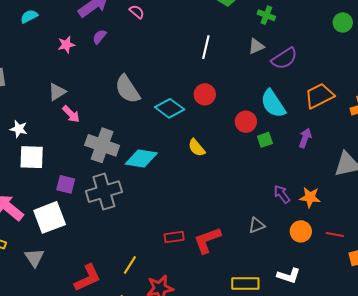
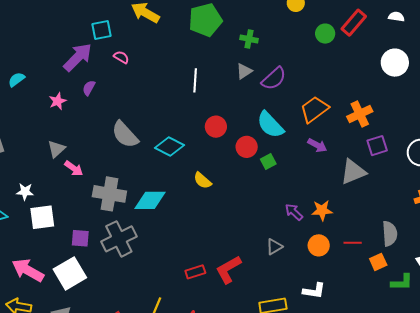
red circle: (205, 94) -> (216, 127), moved
purple arrow: (305, 138) -> (317, 145), moved, turned 108

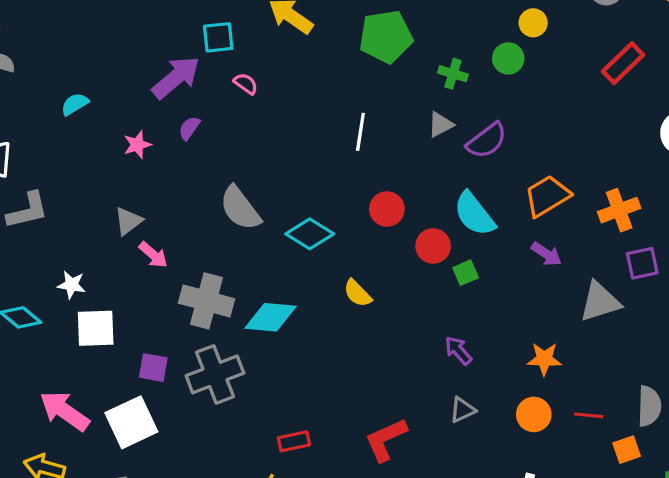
green circle: (325, 34) -> (508, 58), moved
purple arrow: (294, 212) -> (458, 351), moved
red rectangle: (195, 272) -> (294, 441), moved

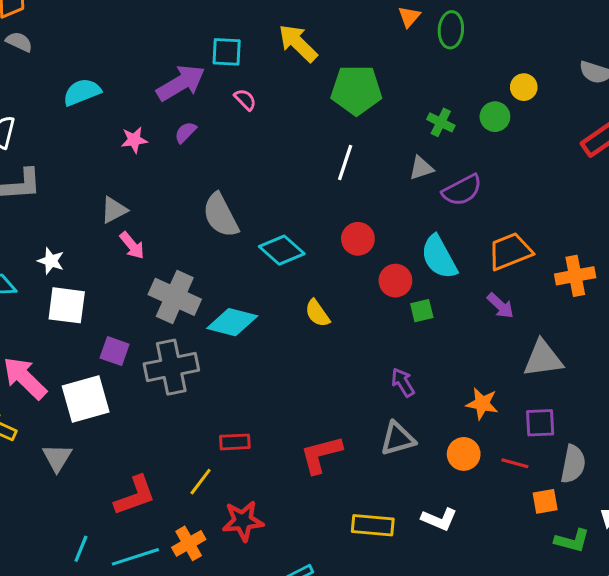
green pentagon: (386, 37) -> (356, 90), moved
cyan semicircle: (75, 104) -> (82, 92), size x1.4
purple square: (642, 263) -> (540, 423), moved
gray triangle: (463, 410) -> (398, 439), size x1.4

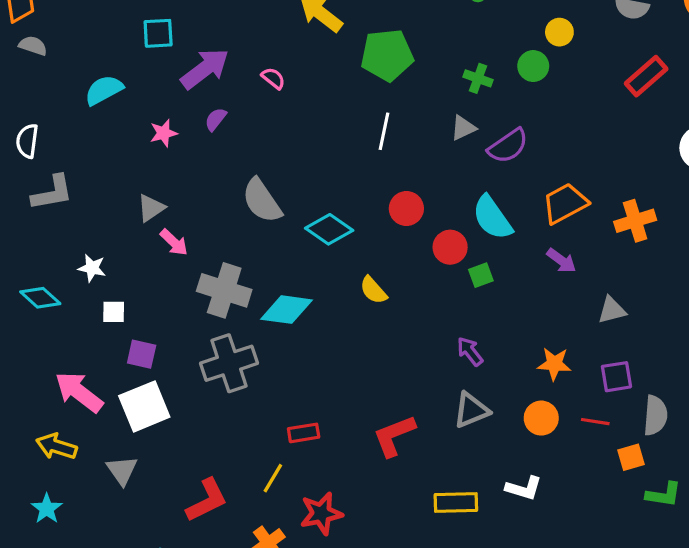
cyan square: (227, 52) -> (158, 33), moved
white square: (67, 305) -> (114, 312), size x0.6
purple square: (115, 351) -> (142, 354), moved
gray triangle: (543, 359) -> (612, 310), size x0.7

